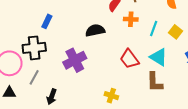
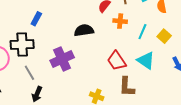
gray line: (34, 77) -> (29, 73), moved, turned -63
brown L-shape: (155, 82) -> (127, 87), moved

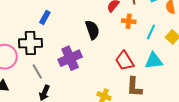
black semicircle: (84, 30) -> (92, 30), turned 78
cyan triangle: (146, 60) -> (154, 61), turned -42

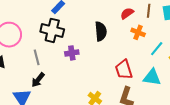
black cross: (30, 43) -> (52, 30), moved
purple cross: (70, 58) -> (72, 53), size x0.6

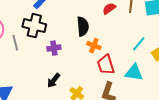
orange cross: (138, 32) -> (94, 46), moved
gray line: (37, 57) -> (15, 43), moved
black arrow: (38, 80) -> (54, 80), moved

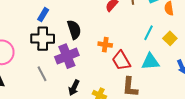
black semicircle: (83, 26) -> (74, 30), moved
gray line: (15, 43) -> (42, 74), moved
purple cross: (54, 48) -> (67, 56), size x1.6

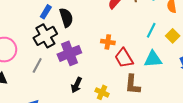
black semicircle: (74, 30) -> (66, 18), moved
black cross: (43, 39) -> (45, 36), turned -30
gray line: (42, 74) -> (37, 65), moved, turned 56

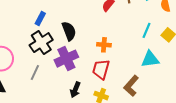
black semicircle: (66, 18) -> (69, 31), moved
red trapezoid: (124, 58) -> (101, 69), moved, turned 50
brown L-shape: (133, 85) -> (131, 86), turned 40

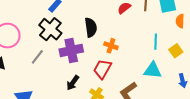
cyan line: (146, 30) -> (156, 42), turned -35
black semicircle: (69, 31) -> (91, 27), moved
black cross: (41, 43) -> (50, 29), turned -30

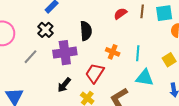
black cross: (50, 29) -> (45, 30), size x0.7
cyan line: (156, 42) -> (138, 53), moved
orange cross: (111, 46) -> (113, 52), moved

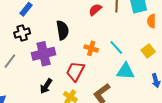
black cross: (45, 30) -> (22, 33), turned 35
cyan line: (138, 53) -> (116, 47), turned -42

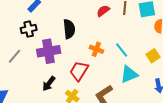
cyan triangle: (125, 71) -> (129, 74), turned -30

